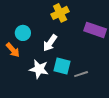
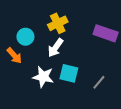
yellow cross: (60, 13) -> (58, 23), moved
gray line: (81, 74) -> (99, 82), moved, turned -32

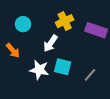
yellow cross: (58, 23) -> (65, 21), moved
cyan circle: (25, 37) -> (23, 24), moved

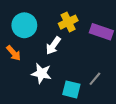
cyan circle: (23, 24) -> (24, 25), size x1.5
cyan square: (63, 67) -> (71, 89), moved

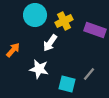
cyan circle: (24, 25) -> (35, 15), moved
orange arrow: (14, 53) -> (13, 50), turned -98

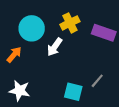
cyan circle: (35, 15) -> (32, 28), moved
white star: (39, 69) -> (20, 91), moved

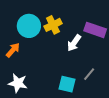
yellow cross: (70, 23) -> (53, 25), moved
white arrow: (55, 47) -> (74, 43), moved

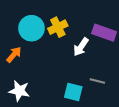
gray line: (89, 74) -> (97, 81), turned 64

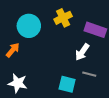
yellow cross: (58, 27) -> (63, 18), moved
white arrow: (81, 47) -> (82, 52), moved

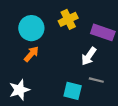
orange arrow: (13, 50) -> (31, 54), moved
white star: (18, 83) -> (19, 90), turned -30

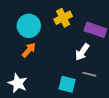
white star: (19, 90) -> (18, 83), turned -30

